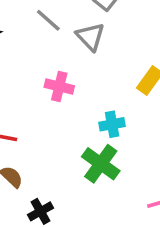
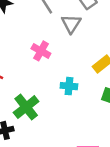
green cross: (101, 164) -> (26, 107), moved

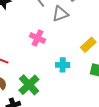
gray triangle: (71, 24) -> (60, 14), turned 42

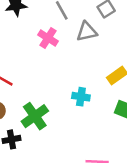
pink cross: (38, 38) -> (48, 38), moved

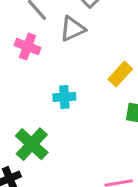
cyan cross: (81, 97) -> (64, 97), moved

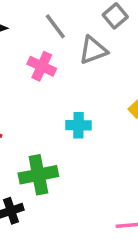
green cross: (32, 144) -> (38, 175), turned 32

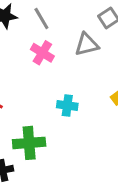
gray line: (55, 26) -> (41, 18), moved

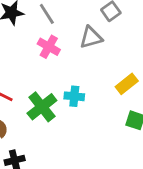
green cross: (29, 143) -> (42, 107), moved, turned -32

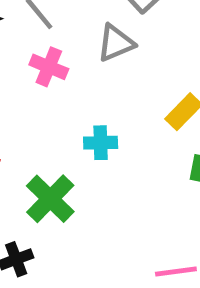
green cross: (42, 107) -> (50, 199), moved

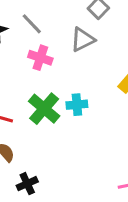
green cross: (50, 199) -> (44, 109), moved

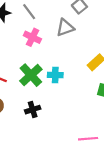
black cross: (27, 184) -> (33, 110), moved

